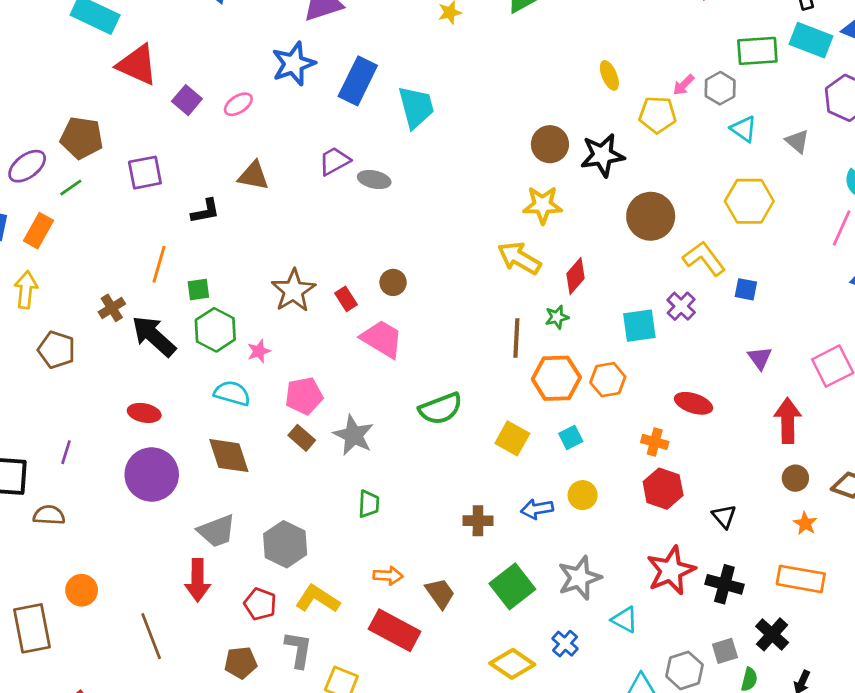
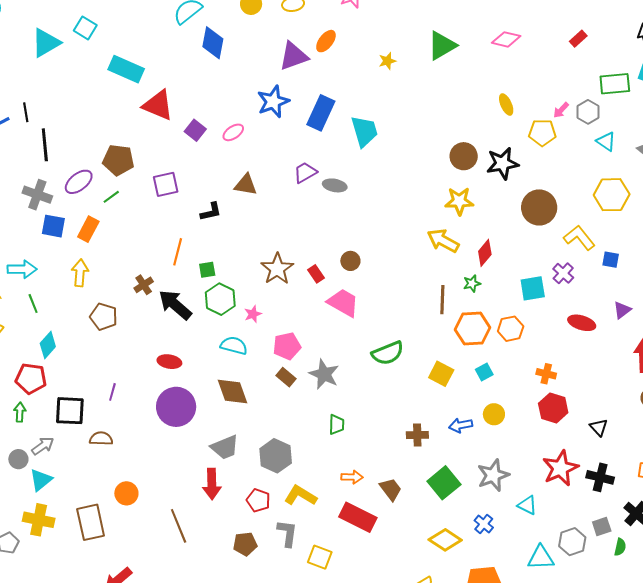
purple triangle: (760, 358) -> (622, 310), turned 30
red ellipse: (694, 403) -> (582, 323), moved

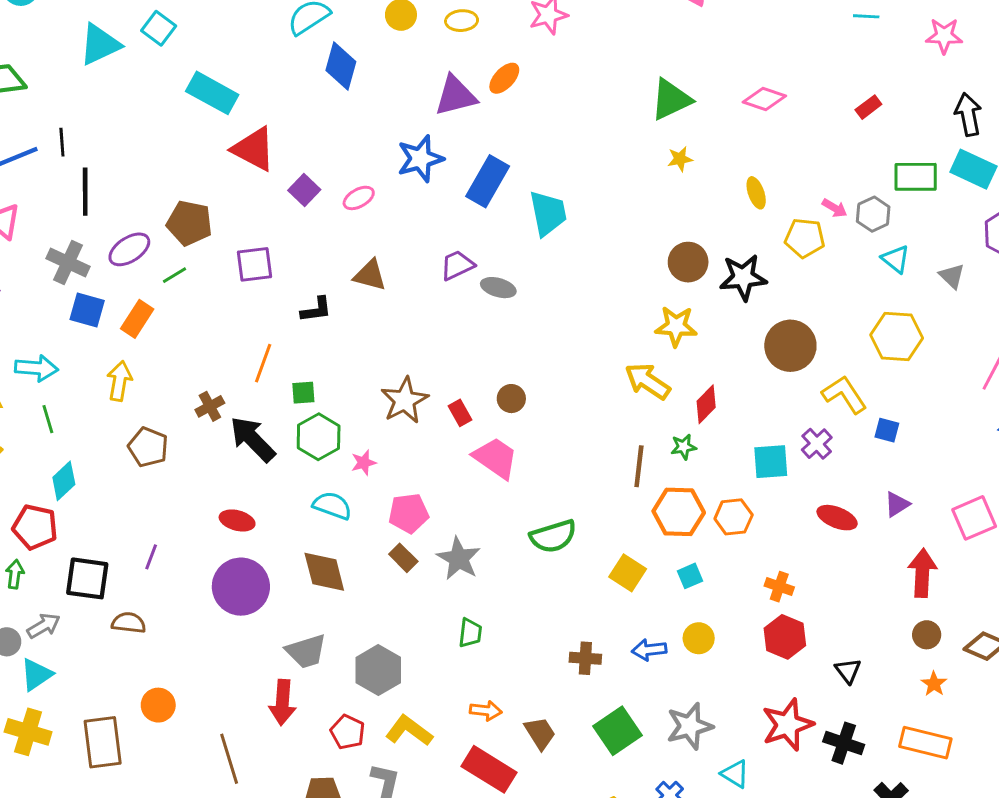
yellow star: (387, 61) -> (680, 159), moved
pink arrow: (561, 110) -> (835, 208), turned -108

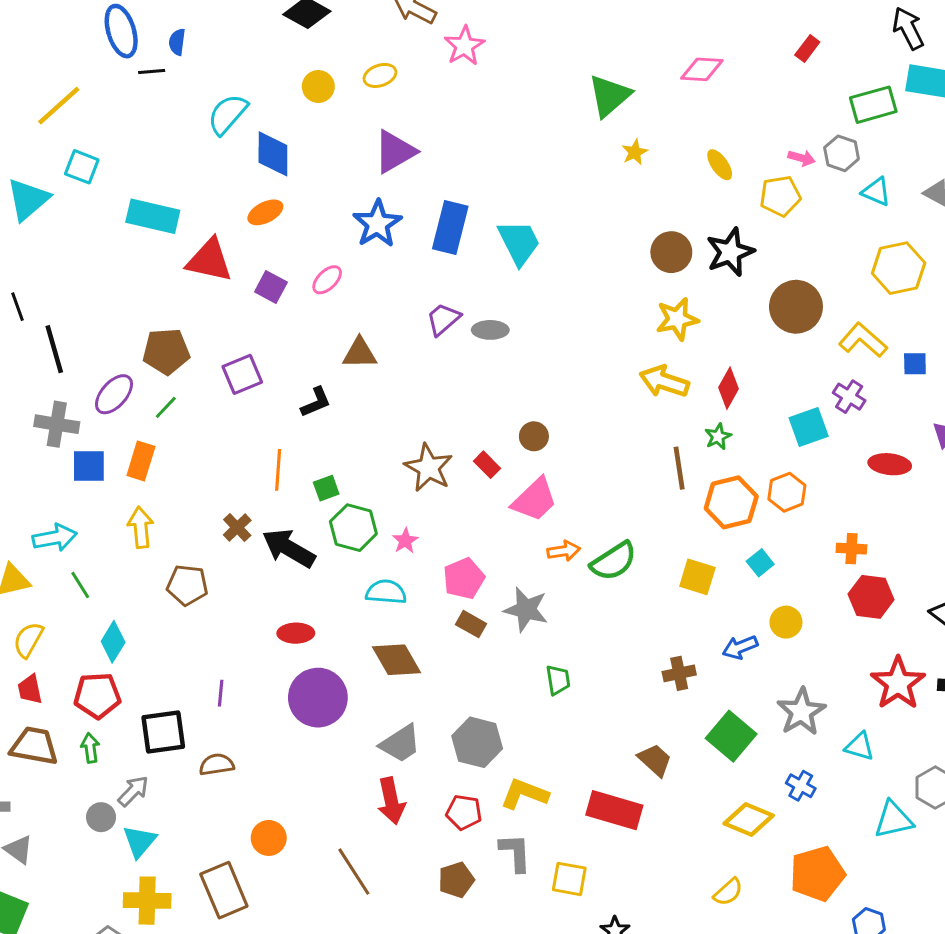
orange ellipse: (504, 78) -> (265, 212), moved, turned 36
pink trapezoid: (495, 458) -> (535, 500), turned 117
orange arrow: (486, 711) -> (564, 551), moved

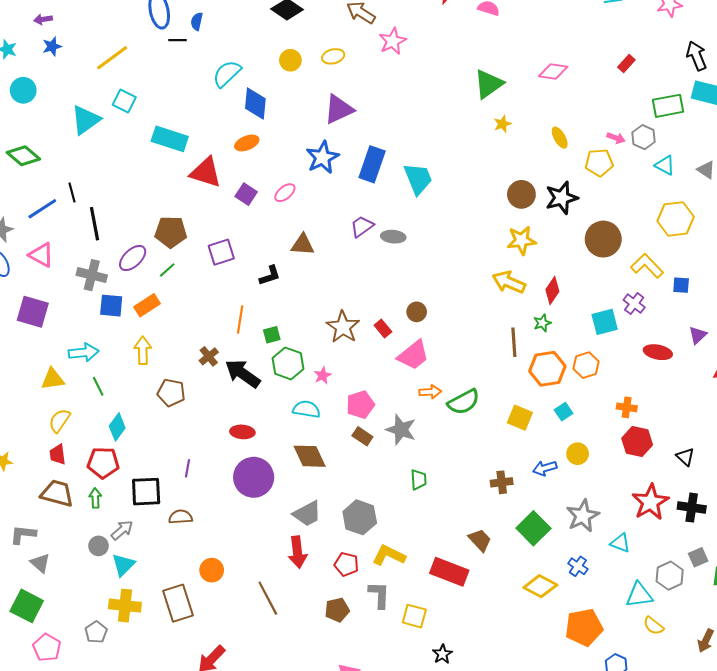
orange rectangle: (141, 461) -> (147, 305), turned 35
yellow semicircle: (728, 892) -> (653, 626), moved, turned 75

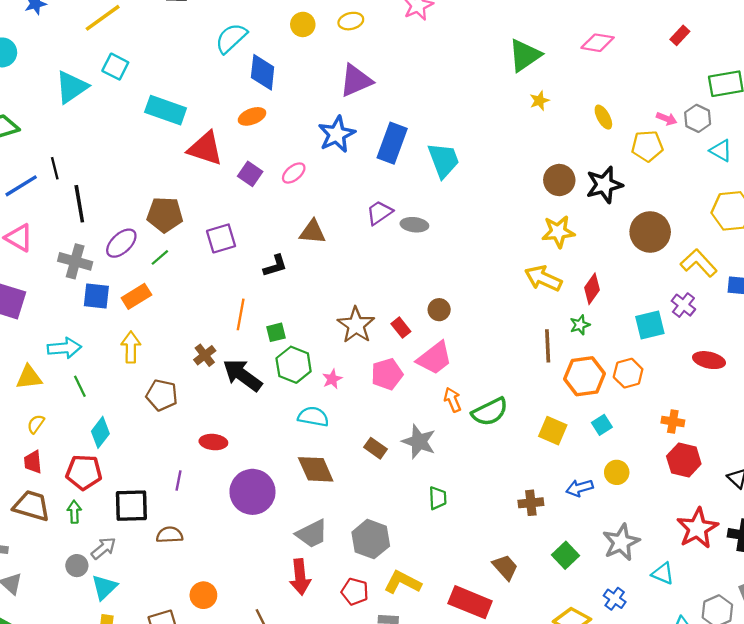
orange arrow: (430, 392) -> (453, 400), turned -110
pink pentagon: (360, 405) -> (387, 374), moved
yellow semicircle: (59, 421) -> (36, 424), size x0.7
red ellipse: (242, 432) -> (213, 442), moved
green square: (533, 528) -> (565, 555), size x0.7

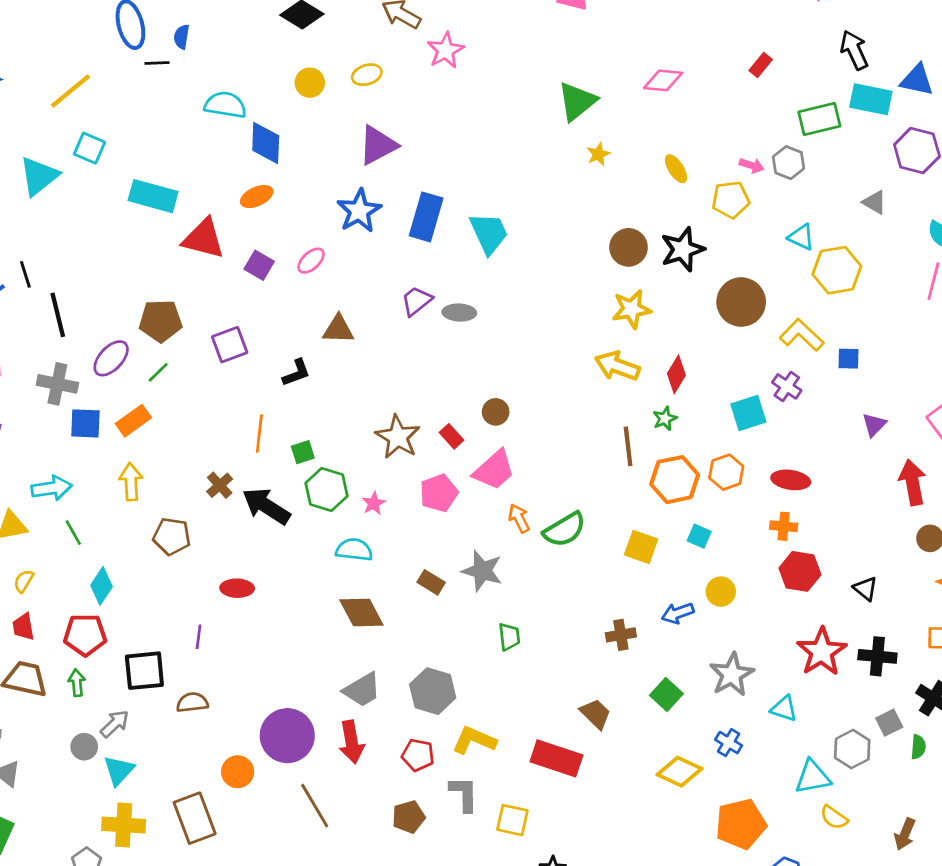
cyan semicircle: (231, 38) -> (225, 105), turned 56
cyan triangle: (721, 151) -> (801, 237), moved
red ellipse: (709, 360) -> (791, 480), moved
cyan square: (602, 425) -> (699, 536), turned -30
purple circle: (252, 492) -> (287, 736), moved

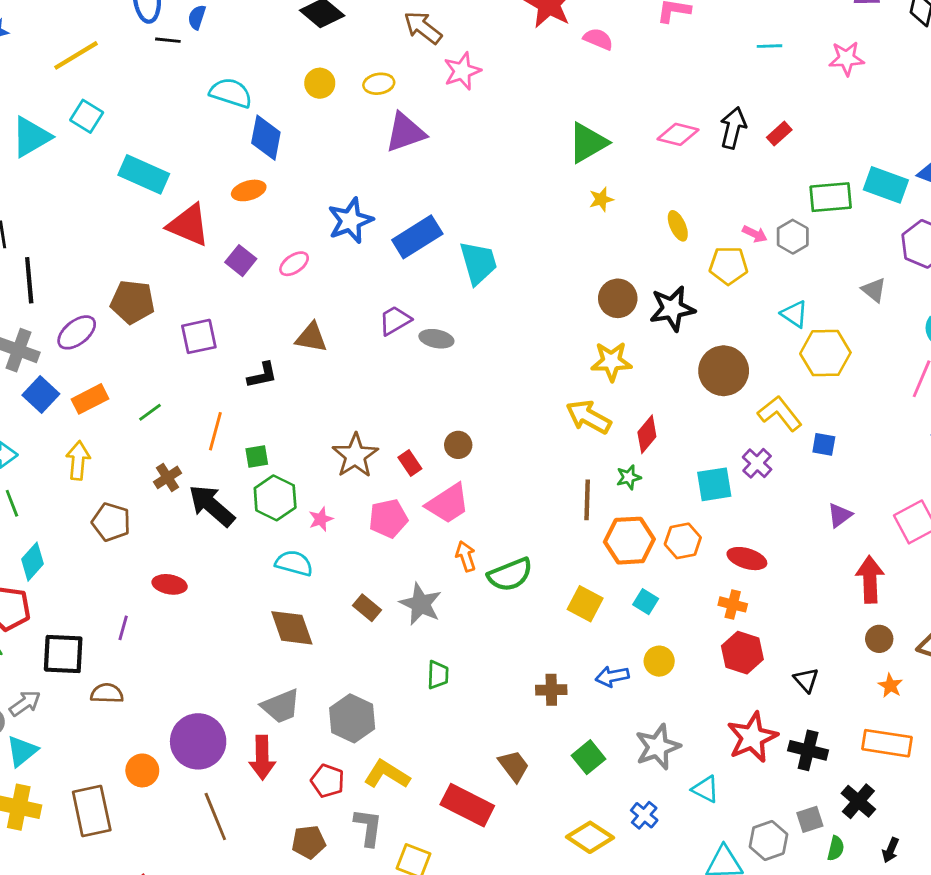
black arrow: (854, 50) -> (733, 128), moved, turned 30
purple triangle: (378, 145) -> (405, 132), moved
blue rectangle: (426, 217) -> (417, 237), turned 33
green line: (158, 372) -> (150, 412), moved
blue square: (85, 423) -> (41, 395), turned 32

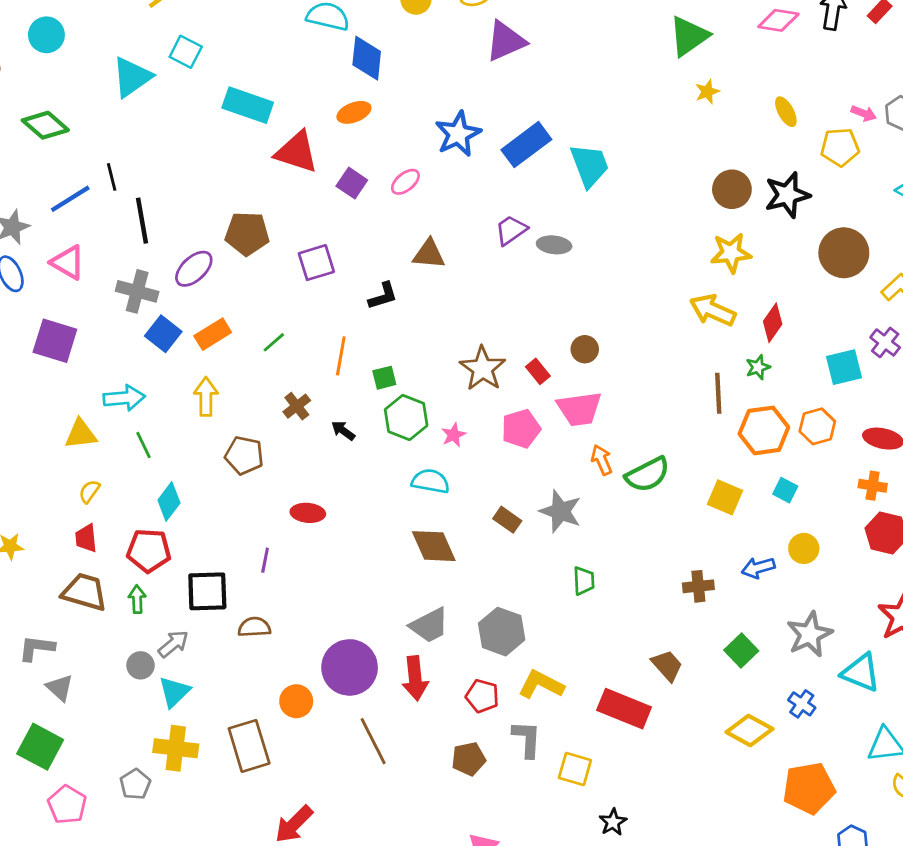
pink trapezoid: (448, 504) -> (579, 409), turned 30
black arrow: (212, 506) -> (343, 431), size x0.5
cyan triangle: (706, 789) -> (861, 673), size x1.4

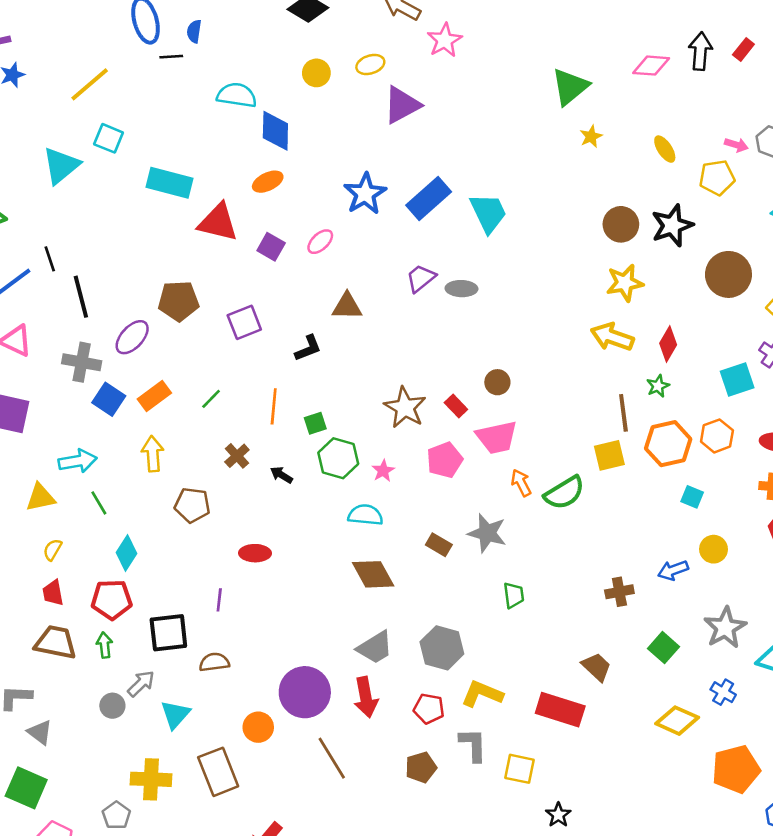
yellow square: (725, 497) -> (609, 455), moved, turned -32
cyan triangle: (174, 692) -> (175, 714), moved

